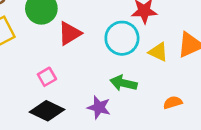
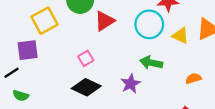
purple star: (99, 107) -> (131, 84), turned 30

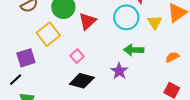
yellow square: (45, 21) -> (48, 34), moved
yellow triangle: (180, 36) -> (155, 22), turned 42

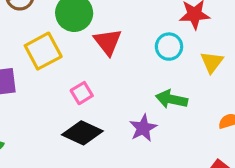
cyan circle: (126, 17) -> (169, 47), size x0.7
red triangle: (87, 21) -> (108, 42), turned -36

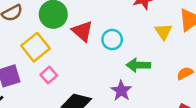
cyan circle: (169, 47) -> (112, 40), moved
pink square: (82, 93) -> (49, 75), moved

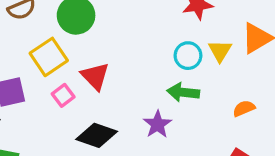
red triangle: (82, 31) -> (95, 76), moved
cyan circle: (112, 40) -> (188, 56), moved

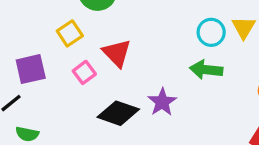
yellow square: (49, 57) -> (70, 33), size x0.7
purple star: (157, 124) -> (162, 102), moved

